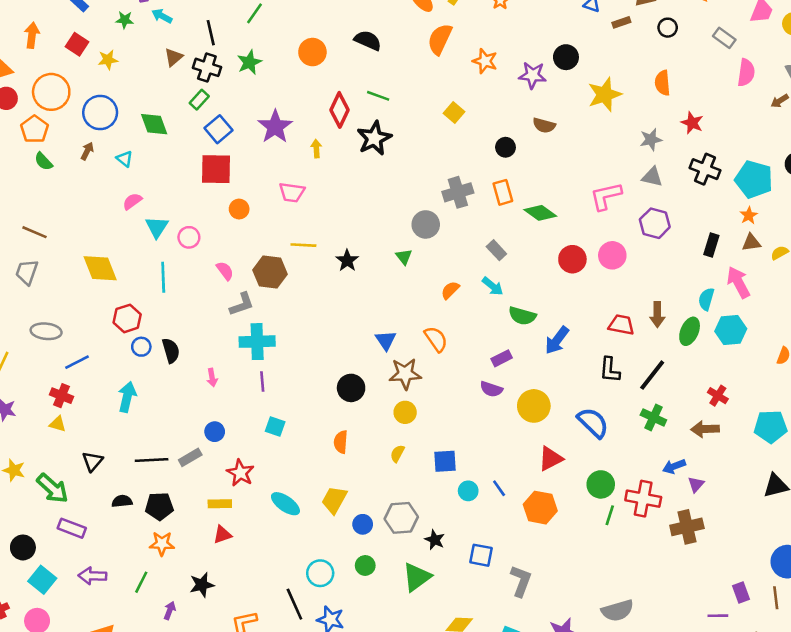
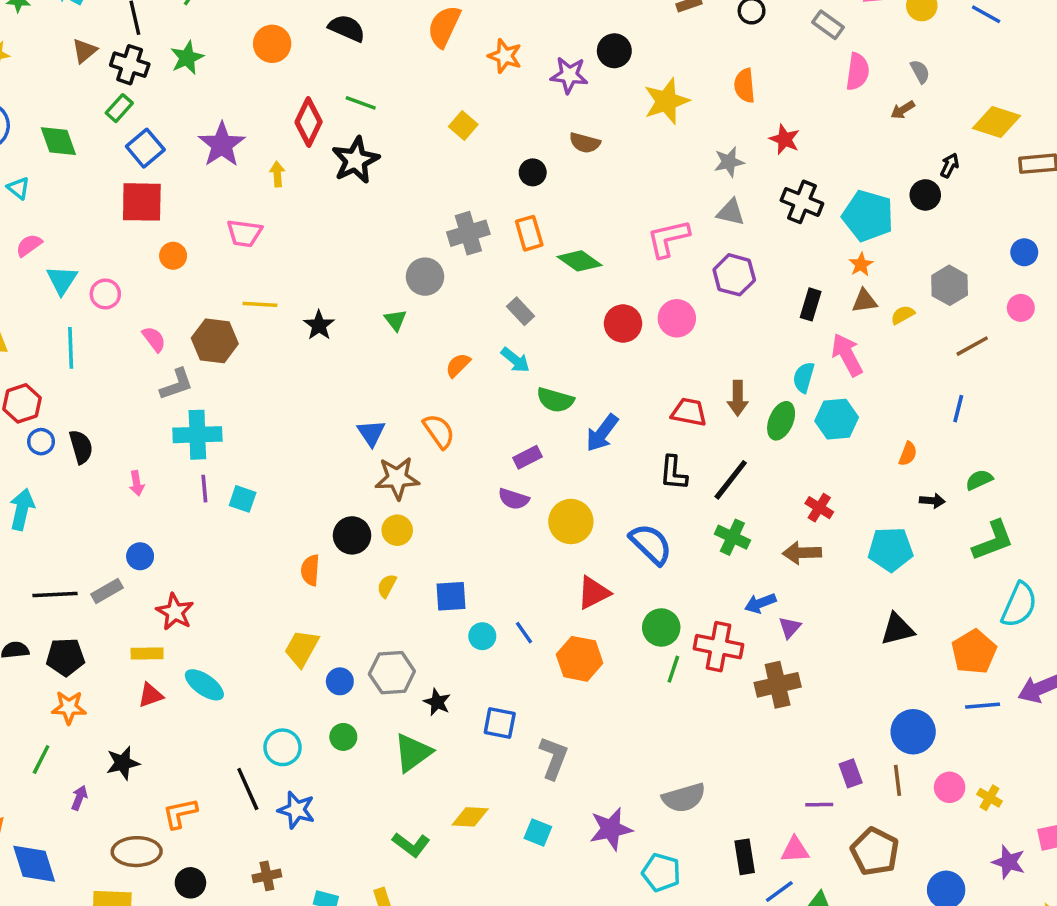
black circle: (351, 388) -> (352, 535), moved
cyan square: (275, 427) -> (243, 499), moved
cyan ellipse: (285, 504) -> (204, 685), moved

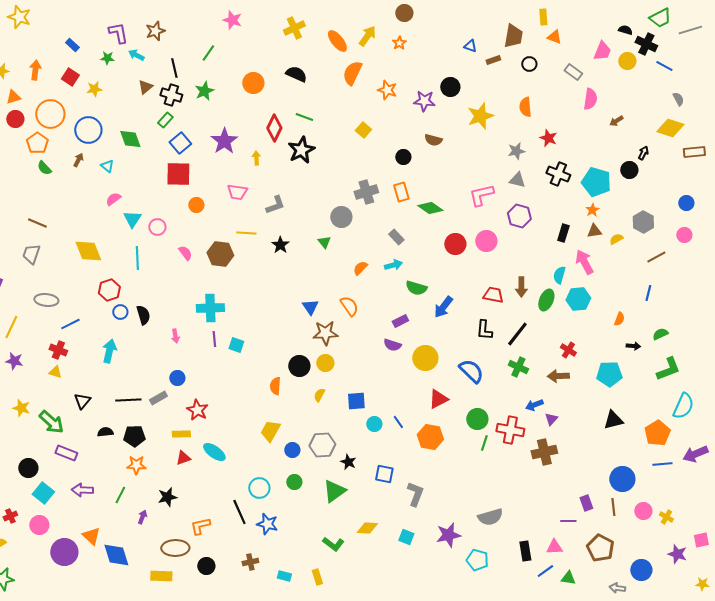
gray semicircle: (920, 72) -> (678, 99), moved
cyan arrow: (515, 360) -> (393, 265), turned -54
gray L-shape: (177, 384) -> (275, 205), moved

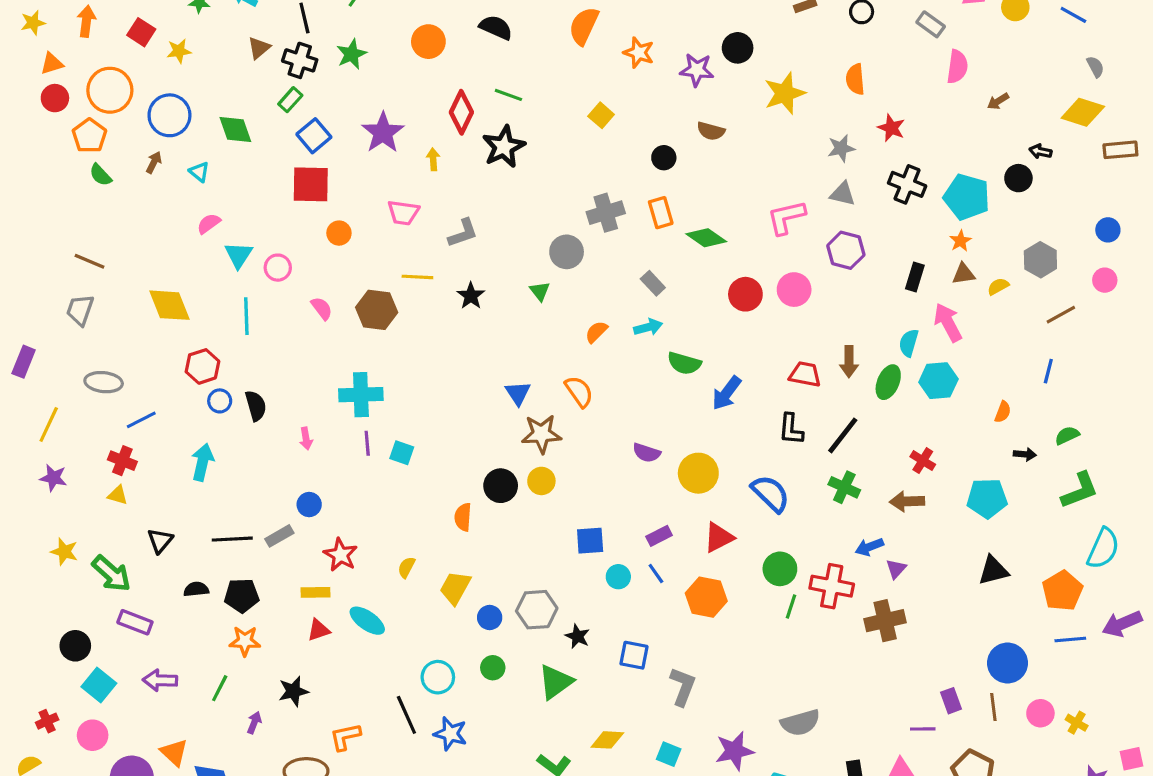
black arrow: (643, 153) -> (1040, 151), turned -104
purple rectangle: (400, 321) -> (659, 536), moved
yellow semicircle: (319, 395) -> (406, 567), moved

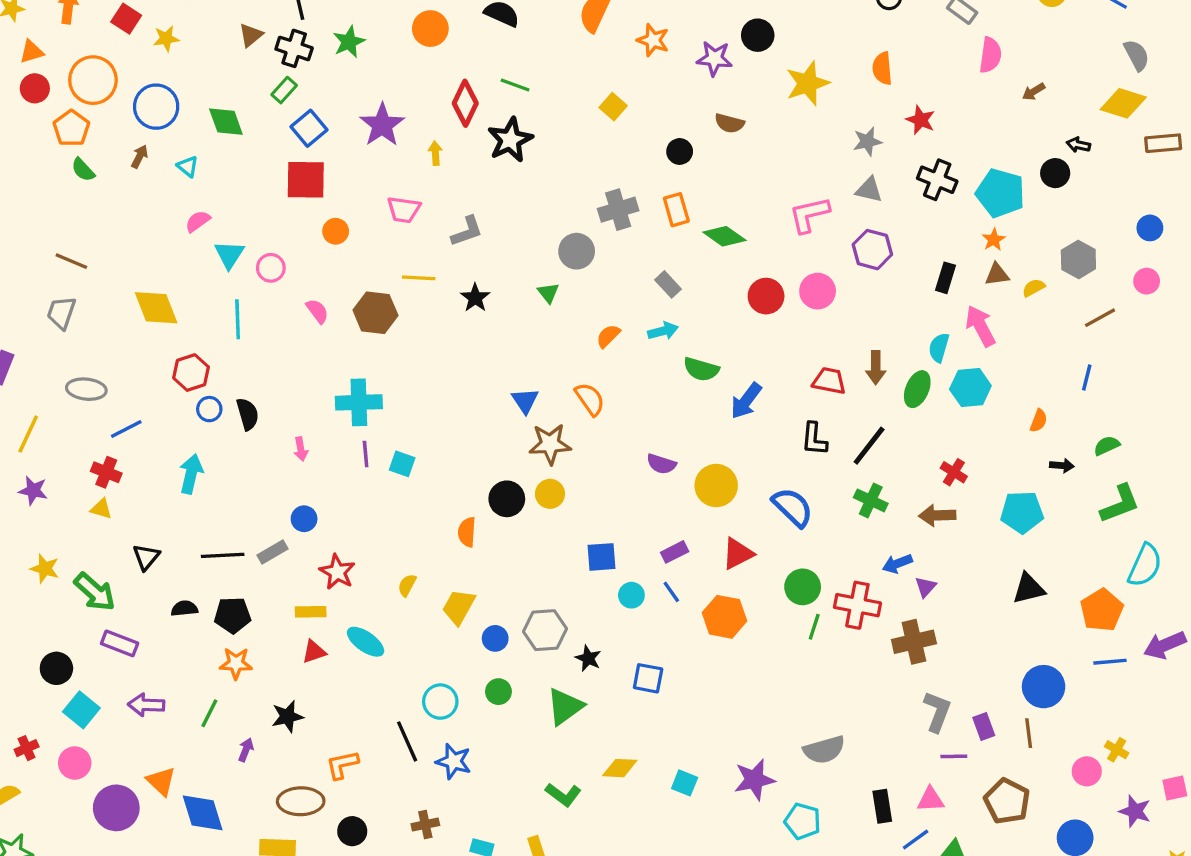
gray semicircle: (1095, 67) -> (1137, 55), size x1.4
gray L-shape: (683, 687) -> (937, 712), moved
pink circle: (1040, 713) -> (1087, 771), moved

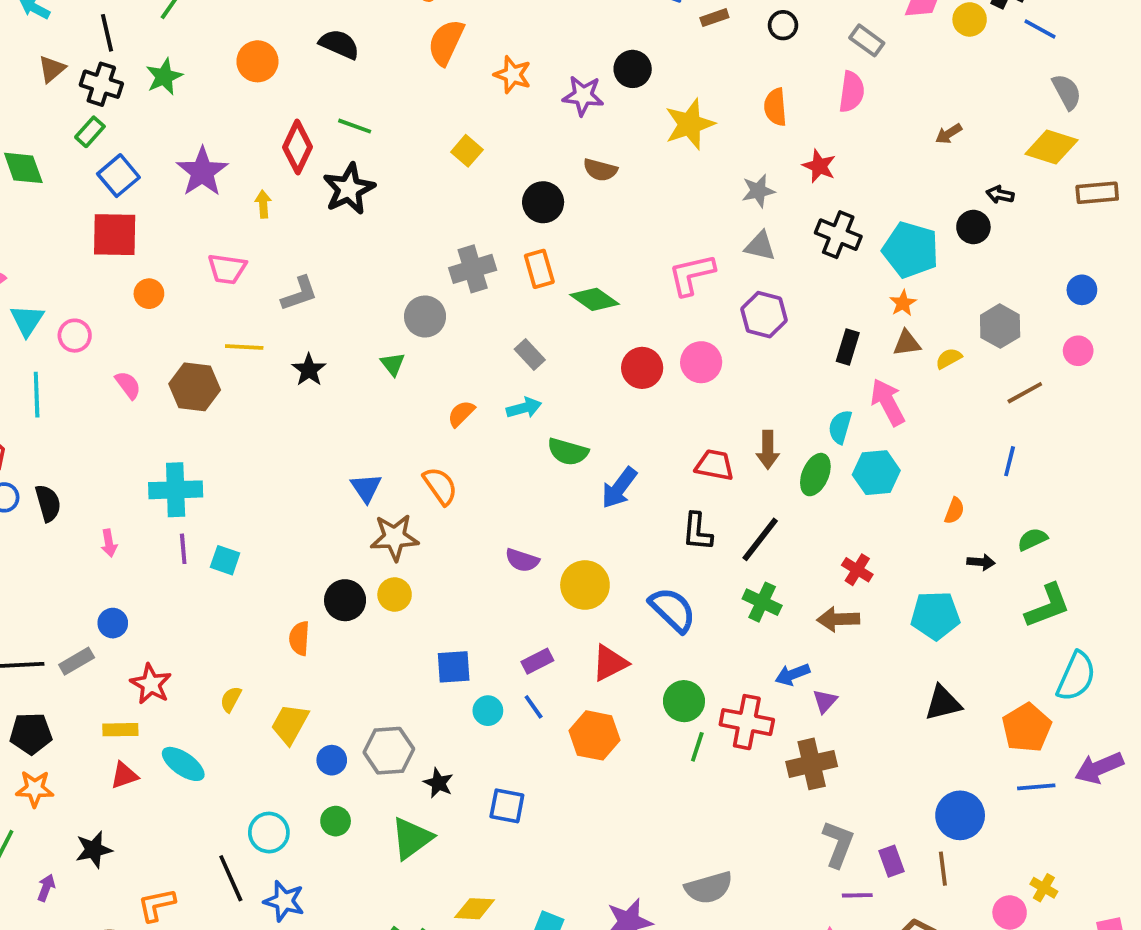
pink semicircle: (990, 55) -> (852, 92), moved
black circle: (680, 151) -> (543, 202), size x1.4

